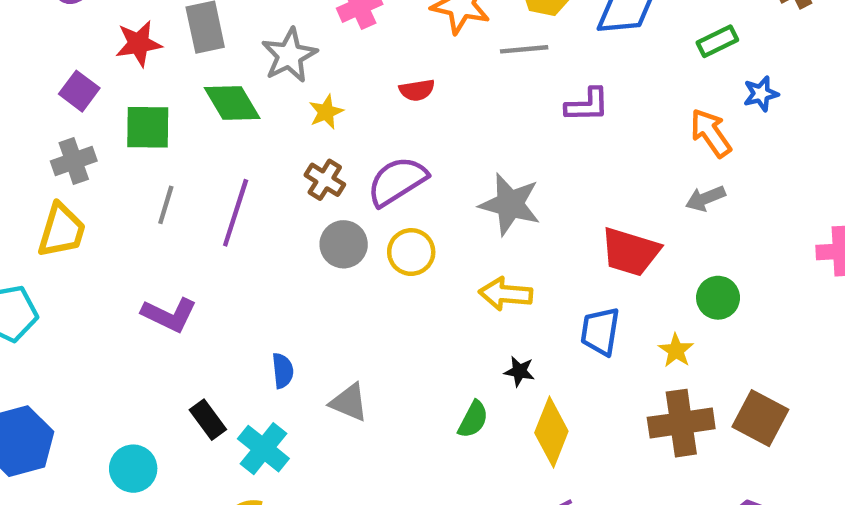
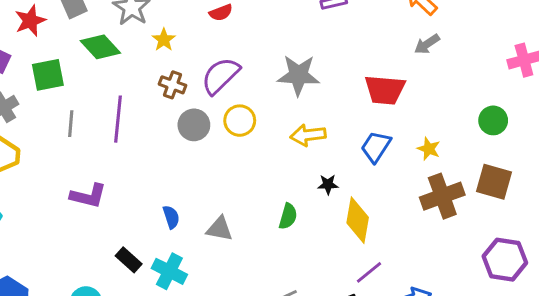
green circle: (718, 298) -> (493, 120), moved
blue trapezoid: (600, 331) -> (376, 147), turned 36
green semicircle: (473, 419) -> (288, 216), moved

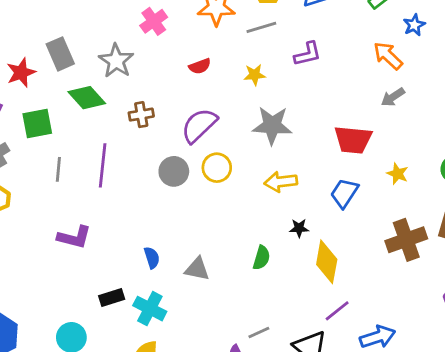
yellow star: (164, 40) -> (255, 75), moved, turned 30
brown cross: (172, 85) -> (141, 115), moved, turned -30
yellow star: (429, 149) -> (398, 174), moved
black rectangle: (129, 260) -> (112, 298), turned -60

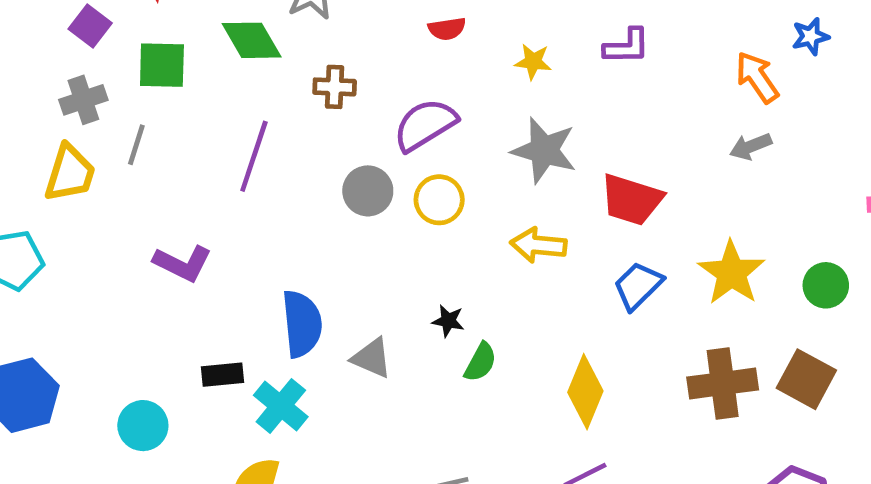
red trapezoid: (353, 140) -> (632, 200), moved
gray line: (58, 169) -> (136, 145), moved
yellow star: (398, 174) -> (732, 273), size x1.8
black star: (299, 228) -> (448, 321), moved
blue semicircle: (152, 258) -> (302, 324), size x1.8

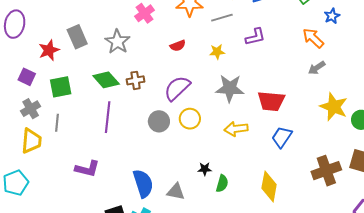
green diamond: (252, 40) -> (106, 80), moved
yellow star: (732, 273) -> (334, 107), moved

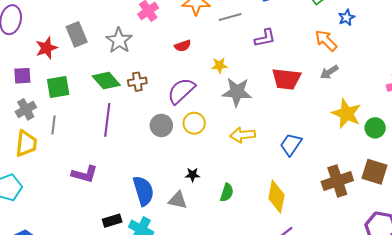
yellow star: (217, 52) -> (219, 65), moved
purple square: (27, 77) -> (22, 76), turned -30
red trapezoid: (271, 101) -> (286, 79), moved
black star: (205, 169) -> (192, 175), moved

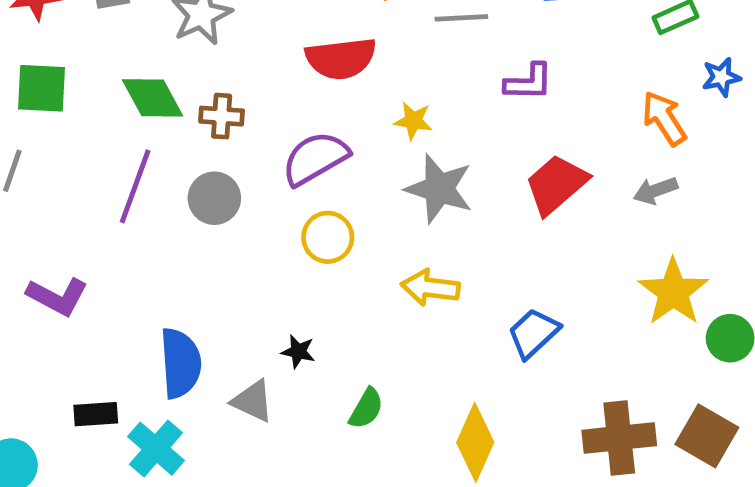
red semicircle: (183, 46) -> (341, 58), size x1.8
red trapezoid: (286, 79) -> (556, 184), turned 120
gray circle: (161, 125) -> (214, 198), moved

